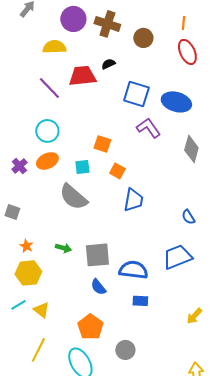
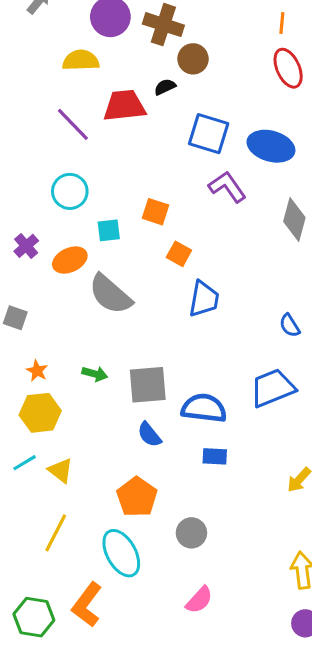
brown circle: (143, 38) -> (193, 59), moved
orange ellipse: (47, 161) -> (70, 260), moved
cyan square: (82, 167) -> (109, 230), moved

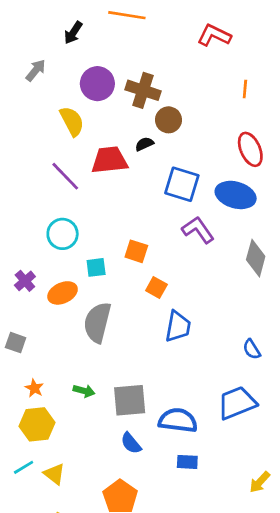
yellow semicircle: (81, 60) -> (72, 121), turned 64
red ellipse: (288, 68) -> (250, 149), moved
gray semicircle: (110, 294) -> (97, 322), turned 63

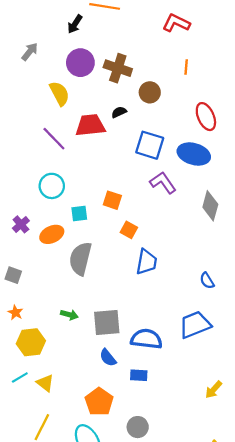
black arrow: (73, 33) -> (75, 24), moved
orange line: (245, 89) -> (186, 67), moved
brown circle: (168, 120) -> (150, 92), moved
orange star: (34, 388) -> (15, 313), moved
blue rectangle: (187, 462) -> (139, 375), moved

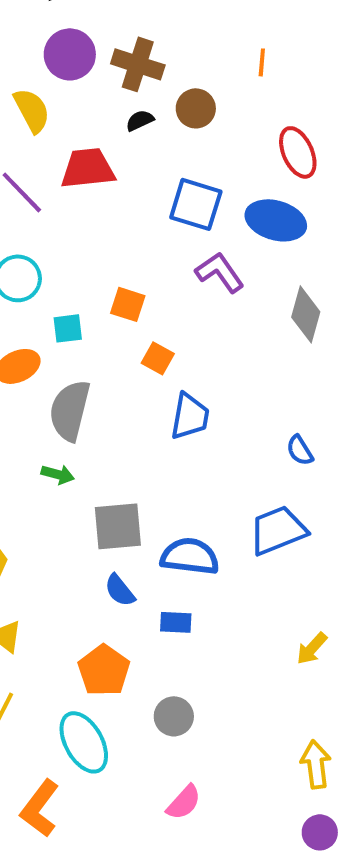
black semicircle: (119, 112) -> (140, 120), moved
green arrow: (69, 315) -> (58, 474), moved

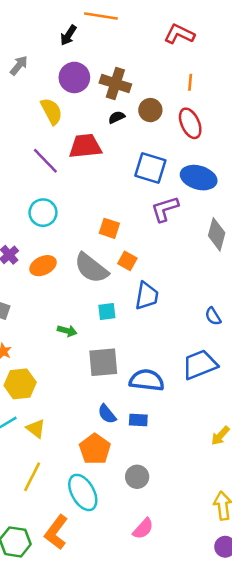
red ellipse: (298, 152) -> (190, 123), moved
purple L-shape: (220, 272) -> (165, 209), turned -72
cyan square: (68, 328) -> (107, 311), moved
gray semicircle: (70, 410) -> (91, 268), moved, turned -66
blue semicircle: (120, 590) -> (107, 414), moved

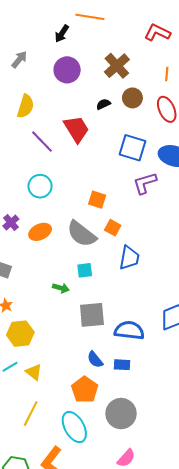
brown cross: (115, 84) -> (117, 66), moved, turned 30
yellow semicircle: (51, 111) -> (25, 106), moved, turned 45
red trapezoid: (85, 146) -> (76, 129), turned 64
cyan square: (107, 311) -> (85, 270), moved
gray circle: (137, 477) -> (121, 414), size x1.5

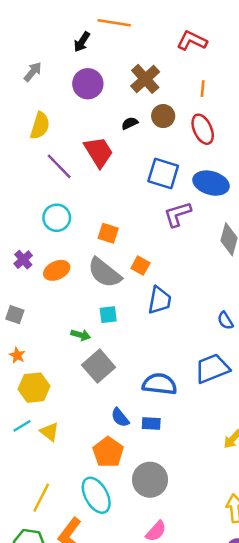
orange square: (97, 200) -> (108, 233), moved
gray square: (92, 315) -> (99, 366), moved, turned -36
yellow line: (31, 414) -> (41, 498), moved

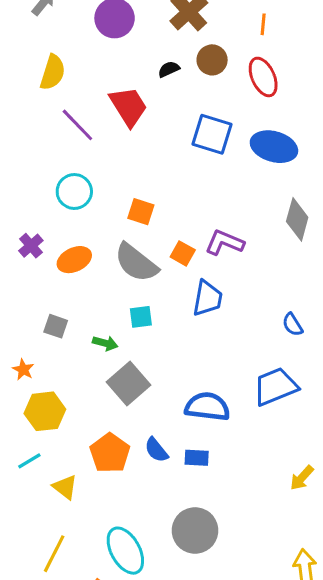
purple L-shape: (178, 214) -> (224, 243), moved, turned 40
gray square: (15, 315) -> (56, 326), moved
yellow triangle: (50, 432) -> (65, 487), moved
orange pentagon: (108, 452) -> (110, 453), moved

